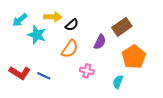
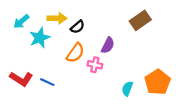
brown rectangle: (122, 27) -> (140, 20), moved
cyan star: (37, 35) -> (40, 38), turned 30
orange pentagon: (134, 57) -> (158, 82), moved
pink cross: (87, 71) -> (95, 65), moved

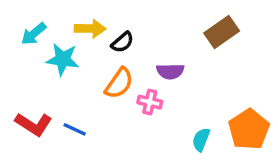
cyan star: (40, 38) -> (63, 59), turned 30
purple semicircle: (108, 45) -> (170, 71), turned 63

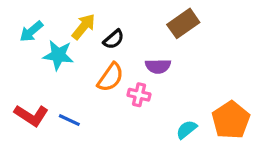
yellow arrow: (90, 29) -> (84, 27), turned -52
brown rectangle: (222, 32) -> (183, 23), moved
cyan semicircle: (201, 140) -> (187, 130), turned 30

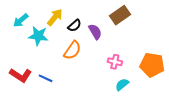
purple semicircle: (158, 66) -> (95, 32), moved, turned -119
pink cross: (139, 95) -> (115, 62), moved
orange pentagon: (231, 120) -> (152, 65), moved, turned -30

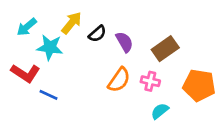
brown rectangle: (120, 15) -> (165, 49), moved
orange semicircle: (72, 50) -> (119, 80), moved
red L-shape: (21, 75) -> (25, 73), moved
blue line: (46, 78) -> (48, 95), moved

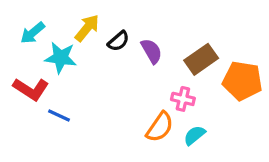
orange semicircle: (119, 80) -> (160, 127), moved
orange pentagon: (199, 85) -> (242, 81), moved

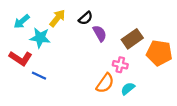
black semicircle: (118, 41) -> (86, 18), moved

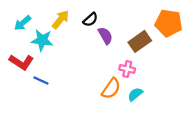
orange pentagon: (159, 53) -> (169, 23), moved

